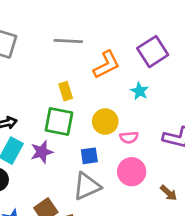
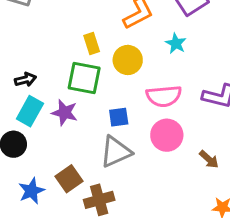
yellow circle: (105, 122) -> (128, 60), moved
pink semicircle: (129, 137) -> (164, 96), size x1.6
purple star: (42, 152) -> (65, 113), turned 30

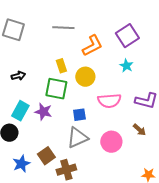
cyan star: (176, 43) -> (126, 66), moved
black arrow: (25, 80) -> (18, 76), moved
pink circle: (167, 135) -> (111, 142), moved
brown arrow: (209, 159) -> (139, 130), moved

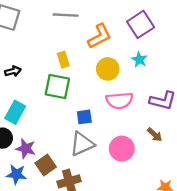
yellow circle: (85, 77) -> (108, 69), moved
purple star: (43, 112) -> (26, 149), moved
blue star: (21, 164) -> (16, 174), turned 30

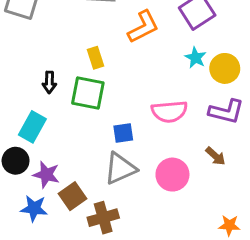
yellow circle: (108, 69) -> (225, 68), moved
black arrow: (13, 71) -> (49, 82), moved, turned 105

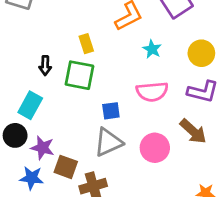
cyan star: (196, 58) -> (152, 49), moved
brown arrow: (216, 156) -> (193, 131), size x1.5
brown square: (72, 196) -> (66, 167), turned -35

